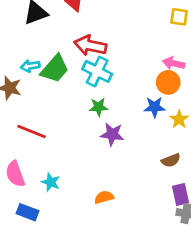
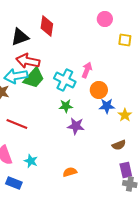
red arrow: (90, 46) -> (28, 61), moved
pink arrow: (174, 63) -> (87, 70), moved, turned 98
cyan arrow: (30, 66) -> (16, 76), size x1.6
orange circle: (168, 82) -> (99, 90), moved

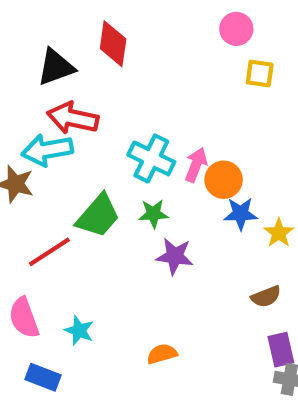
yellow square: (125, 40) -> (260, 73), moved
pink arrow: (87, 70) -> (196, 165), moved
green trapezoid: (34, 78) -> (98, 216), moved
red line: (17, 124) -> (49, 252), turned -55

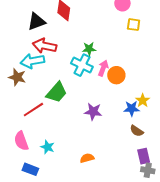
green star: (153, 214) -> (89, 49), moved
blue star: (241, 214) -> (132, 109), moved
brown semicircle: (266, 297) -> (137, 131), turned 56

